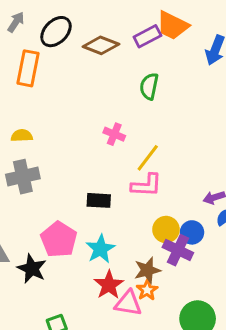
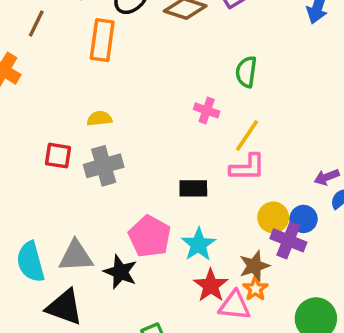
green semicircle: (149, 86) -> (246, 72), moved

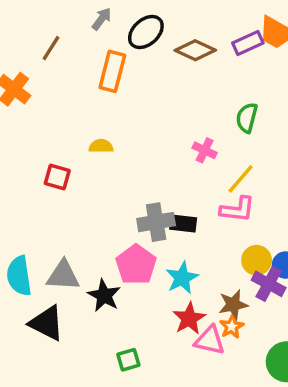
gray cross: (104, 166) -> (156, 222), moved

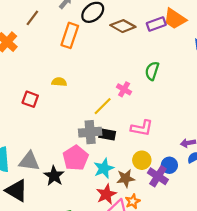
yellow line: (241, 179) -> (103, 106), moved
yellow circle: (257, 260) -> (142, 160), moved
brown star: (233, 305) -> (126, 178), moved

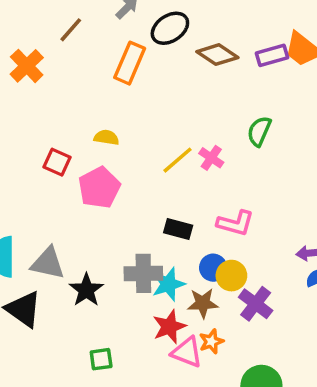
yellow line: (103, 106) -> (177, 160), moved
gray cross: (90, 132) -> (143, 273), moved
pink pentagon: (76, 158) -> (99, 188), moved
blue circle: (169, 165) -> (213, 268), moved

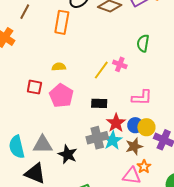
black rectangle: (178, 229) -> (99, 103), moved
red star: (169, 327) -> (116, 123), moved

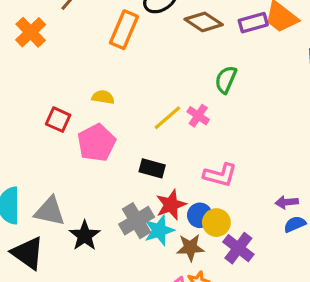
green semicircle: (143, 43) -> (226, 80), moved
gray cross: (97, 138) -> (137, 221), turned -30

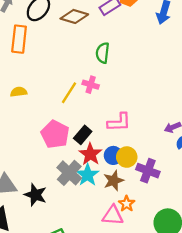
pink pentagon: (96, 143) -> (55, 134), moved
black rectangle: (152, 168) -> (83, 135), moved, turned -48

